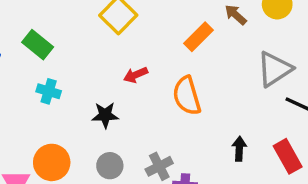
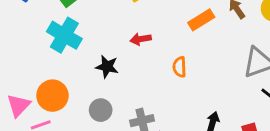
cyan cross: (49, 91) -> (64, 35), size x1.6
orange semicircle: (187, 96) -> (179, 67), size x0.6

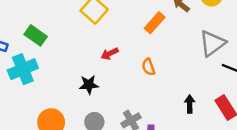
cyan cross: (64, 35) -> (23, 69), moved, turned -36

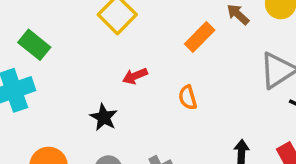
black star: (89, 85) -> (104, 117), turned 30

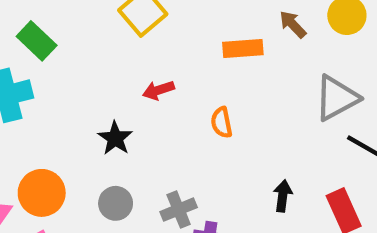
orange rectangle: (200, 37) -> (243, 49), turned 36

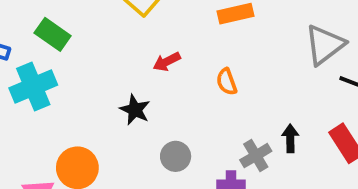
gray circle: (116, 203) -> (176, 156), moved
gray cross: (179, 210) -> (256, 156), moved

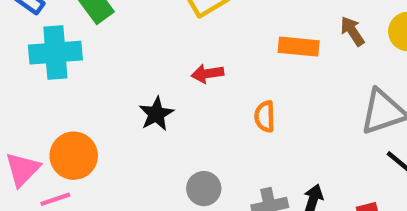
gray circle: (176, 156) -> (204, 189), moved

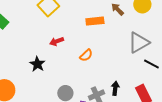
orange semicircle: (265, 117) -> (86, 55), turned -120

